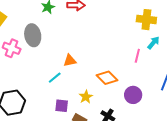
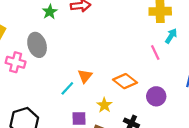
pink line: (137, 56) -> (155, 53), turned -32
orange triangle: (70, 61) -> (85, 76), moved, turned -32

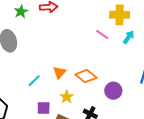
pink line: (155, 53) -> (102, 34), moved, turned -32
orange triangle: (85, 76) -> (59, 72), moved

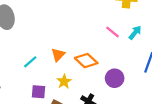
pink line: (102, 34) -> (112, 32), moved
cyan arrow: (129, 37) -> (135, 33), moved

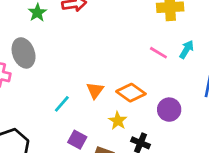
yellow star: (64, 82) -> (118, 121), moved
purple square: (38, 92) -> (77, 140), turned 32

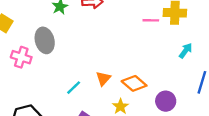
pink line: (158, 53) -> (151, 20), moved, turned -35

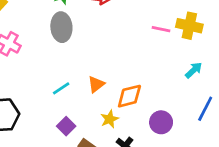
gray ellipse: (45, 40) -> (61, 27), moved
orange diamond: (134, 83) -> (129, 96), turned -65

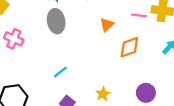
orange triangle: (96, 84) -> (107, 25), moved
orange diamond: (129, 96) -> (129, 47), moved

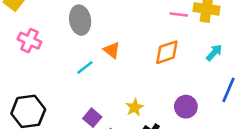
orange triangle: (107, 25) -> (112, 50), moved, turned -40
cyan line: (60, 72) -> (85, 68), moved

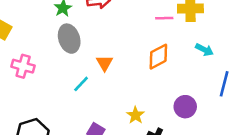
orange triangle: (112, 50) -> (105, 63), turned 30
cyan arrow: (214, 53) -> (204, 50), turned 84

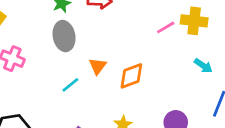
pink line: (164, 18) -> (166, 27), turned -36
orange diamond: (158, 57) -> (131, 76), moved

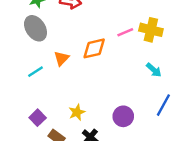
gray ellipse: (64, 36) -> (36, 28), turned -30
orange diamond: (131, 76) -> (94, 48), moved

